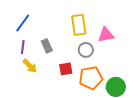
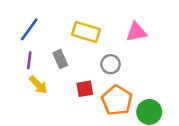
yellow rectangle: (79, 25) -> (86, 32), moved, turned -65
pink triangle: (106, 35) -> (136, 32), moved
orange pentagon: (91, 78) -> (117, 100), turned -30

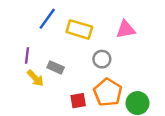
blue line: (29, 29) -> (47, 19), moved
gray rectangle: (60, 59) -> (56, 67), moved, turned -42
red square: (85, 89) -> (78, 101), moved

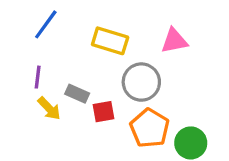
blue line: (47, 19) -> (46, 24), moved
gray circle: (102, 59) -> (141, 82), size x1.5
red square: (78, 101) -> (103, 112), moved

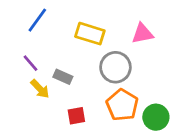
purple line: (38, 77) -> (31, 63), turned -48
red square: (103, 112) -> (76, 116), moved

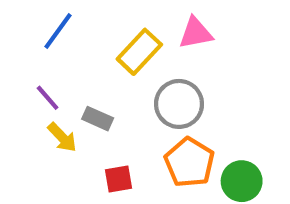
yellow rectangle: (90, 34) -> (139, 52), turned -64
pink triangle: (142, 34) -> (196, 33), moved

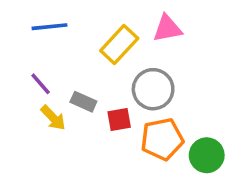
blue line: (58, 31) -> (50, 27), turned 48
orange pentagon: (189, 162) -> (162, 139), turned 30
red square: (119, 179) -> (119, 120), moved

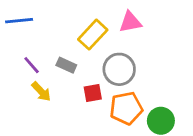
blue line: (50, 27) -> (19, 21), moved
gray rectangle: (83, 102) -> (66, 65), moved

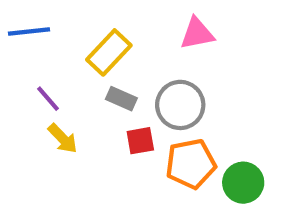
yellow rectangle: (93, 35) -> (109, 52), moved
gray rectangle: (66, 65) -> (121, 99), moved

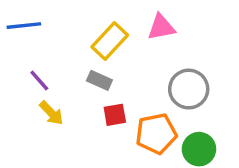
yellow rectangle: (109, 52) -> (110, 41), moved
gray circle: (180, 105) -> (189, 89), moved

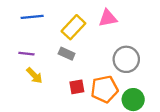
blue line: (24, 26) -> (32, 17), moved
purple line: (39, 80) -> (26, 54), turned -42
red square: (115, 115) -> (77, 87), moved

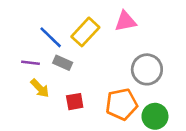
blue line: (32, 17) -> (51, 37), moved, turned 50
gray rectangle: (67, 54) -> (63, 63), moved
red square: (77, 87) -> (75, 102), moved

